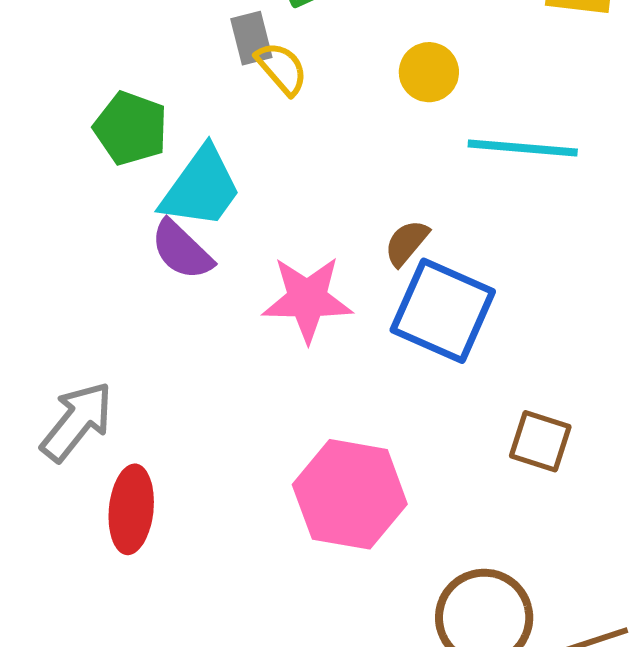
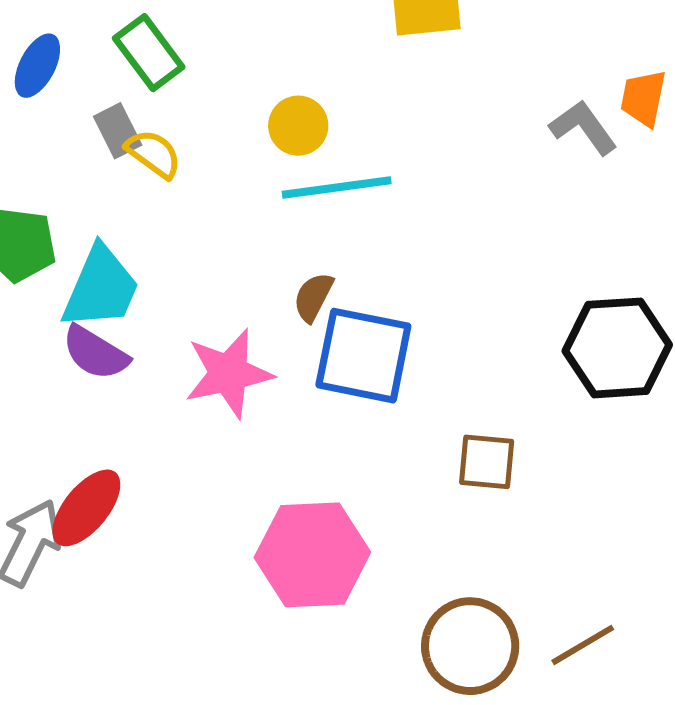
cyan line: (523, 148) -> (337, 188), moved
red ellipse: (131, 509) -> (86, 508), moved, turned 46

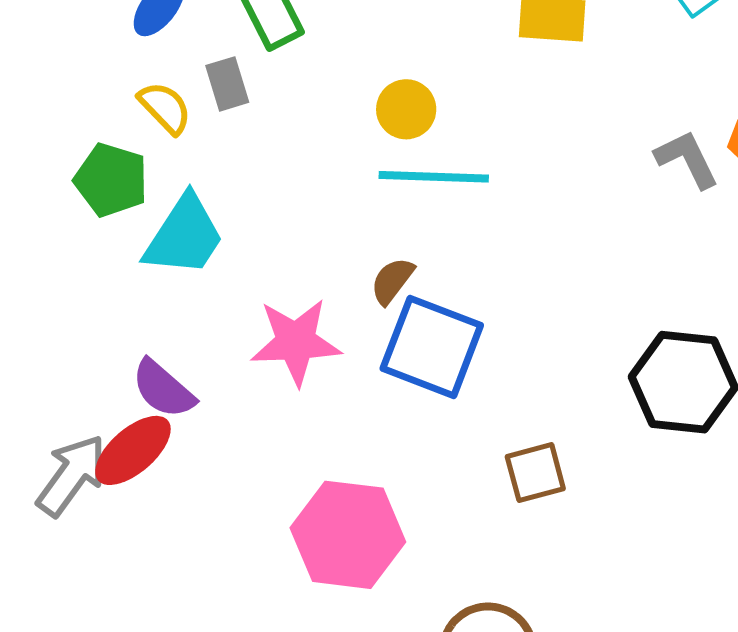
yellow semicircle: (153, 154) -> (165, 108), moved
purple semicircle: (95, 353) -> (163, 389), moved
brown square: (487, 462) -> (535, 473), turned -30

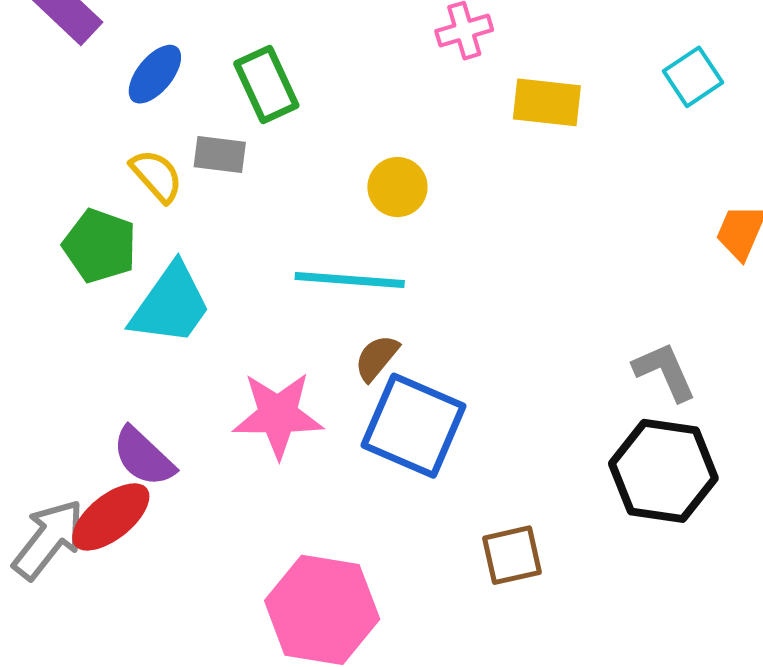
gray rectangle: (227, 84) -> (220, 154), turned -68
gray L-shape: (687, 159) -> (665, 372), moved
cyan line: (434, 177) -> (350, 280), moved

